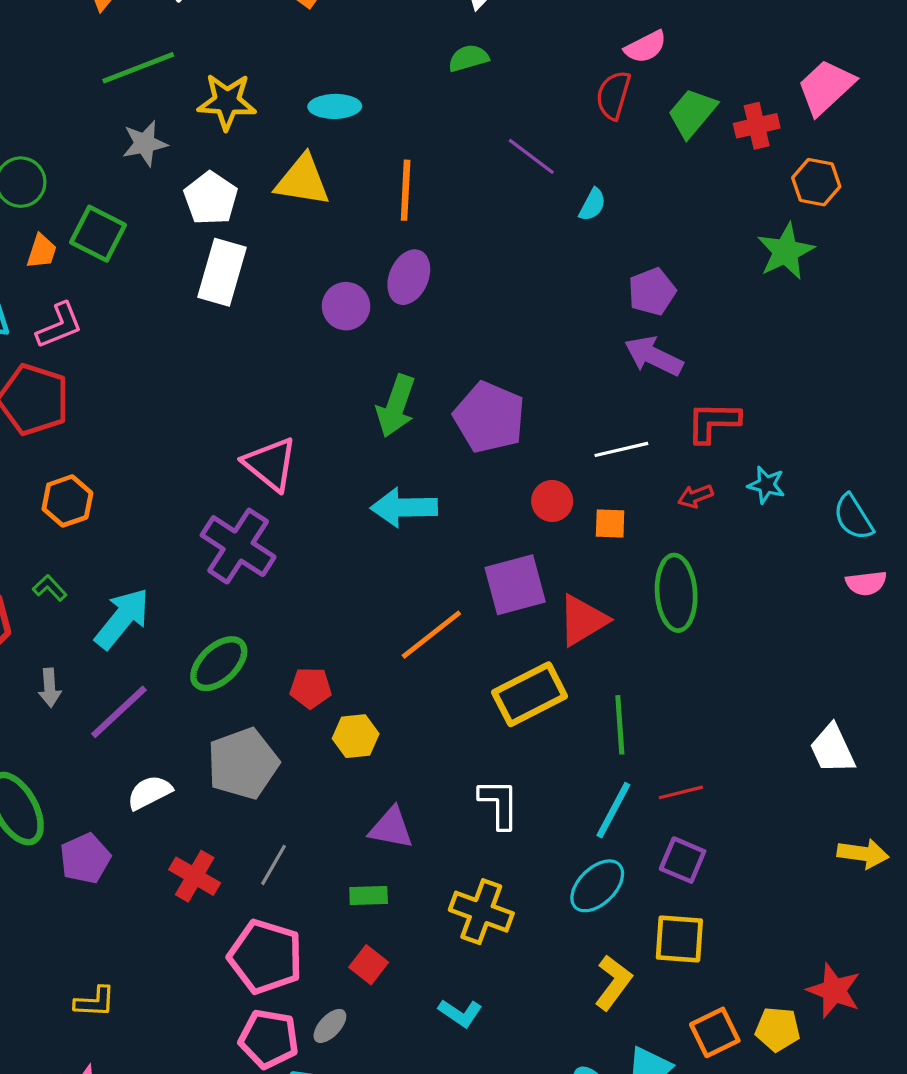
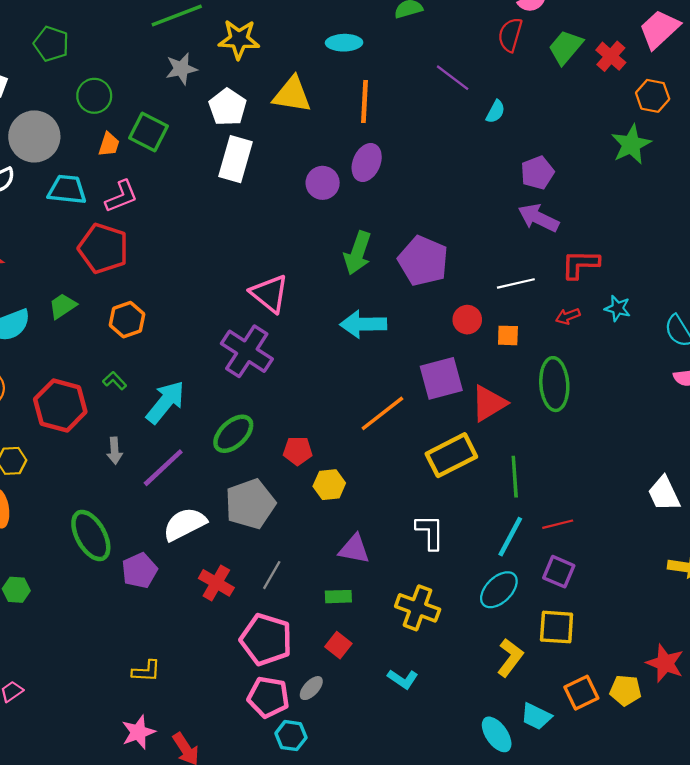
cyan ellipse: (335, 106) -> (344, 43), moved
red cross: (757, 126) -> (611, 56), turned -36
white semicircle: (150, 792) -> (185, 524), size x1.4

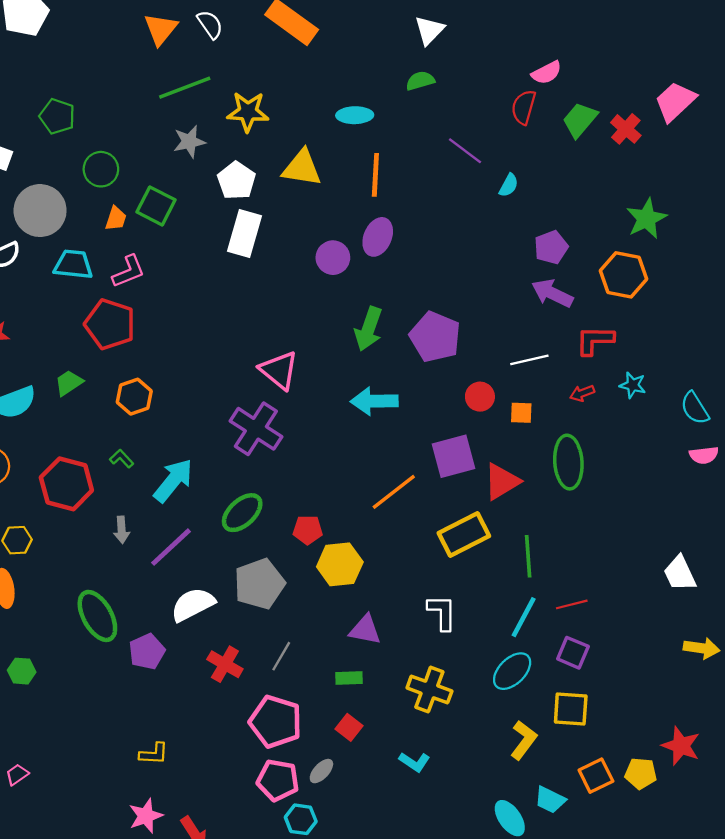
orange hexagon: (653, 96) -> (624, 275), moved, size x1.4
yellow hexagon: (329, 485) -> (340, 564), size x1.4

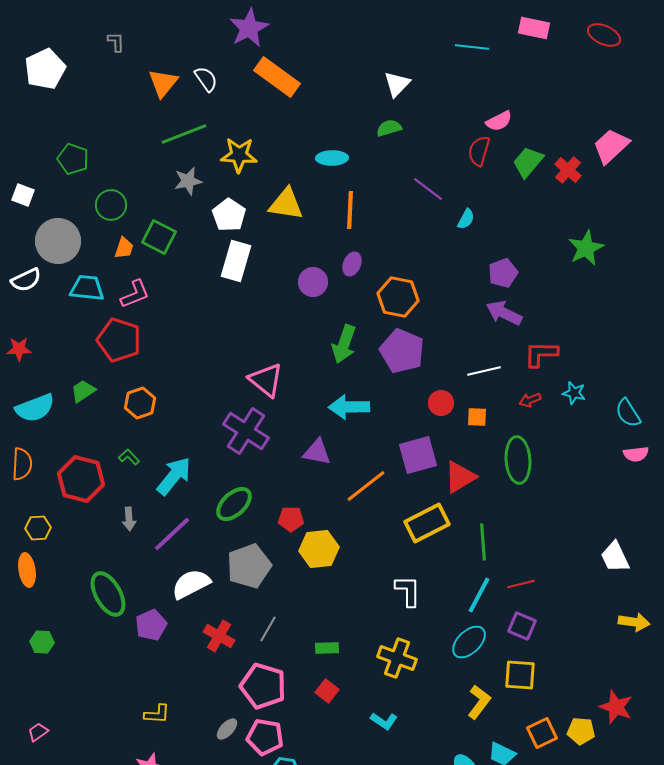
purple ellipse: (378, 237) -> (352, 264), size x0.7
orange hexagon: (624, 275) -> (398, 297), moved
purple triangle: (365, 630) -> (317, 452), moved
gray ellipse: (321, 771) -> (227, 729), moved

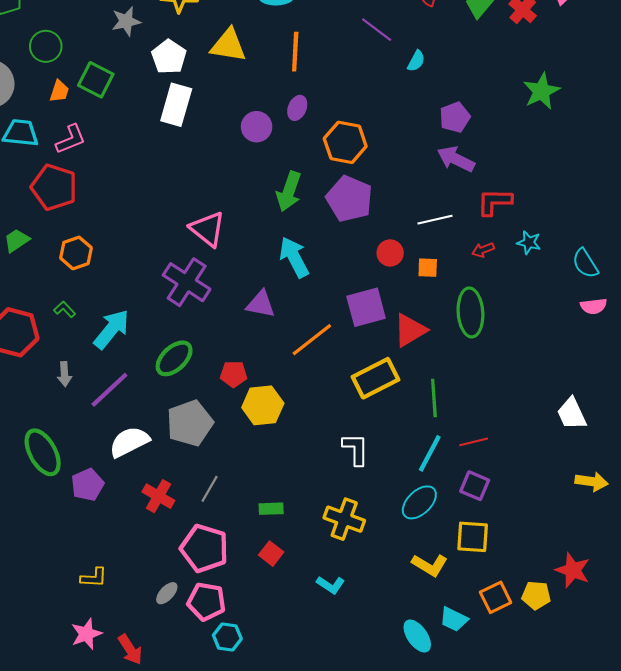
cyan arrow: (349, 407) -> (294, 257), turned 63
yellow L-shape: (479, 702) -> (430, 565), turned 84

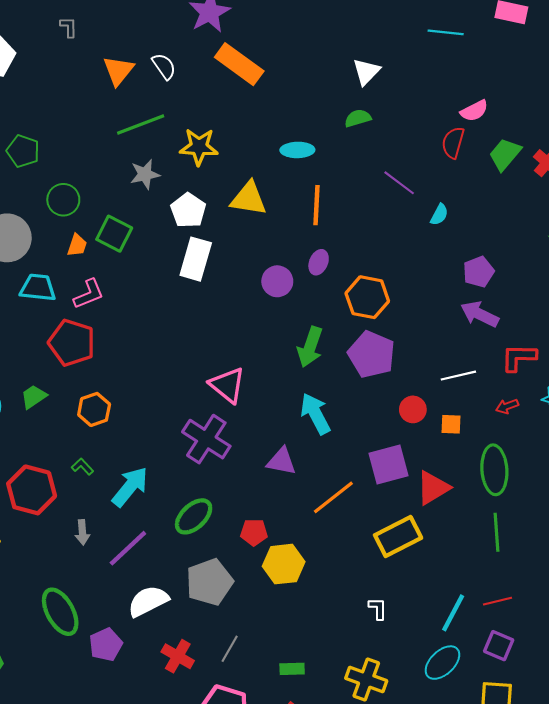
green line: (434, 398) -> (497, 532), moved
white L-shape: (356, 449) -> (378, 609), size x0.7

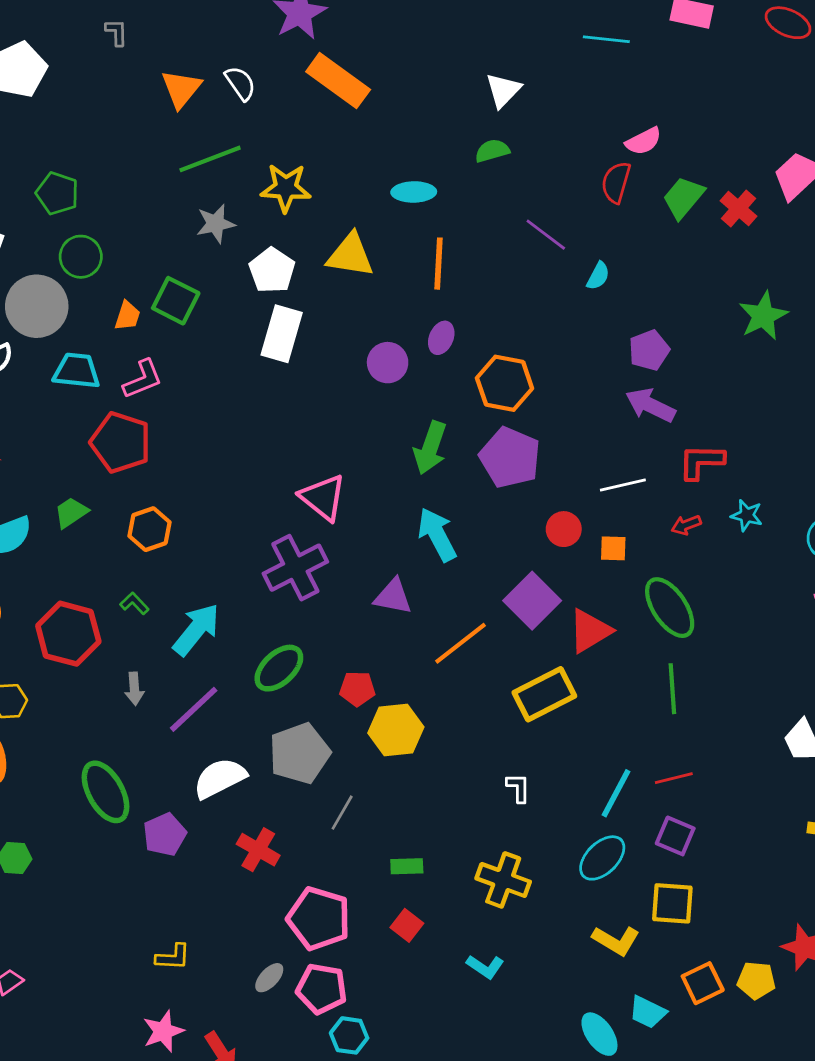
green circle: (63, 200) -> (81, 257), moved
purple cross: (206, 439) -> (295, 568), turned 30
purple square: (388, 465) -> (532, 601), turned -30
green ellipse: (494, 470) -> (670, 608), turned -30
gray line: (230, 649) -> (342, 813), moved

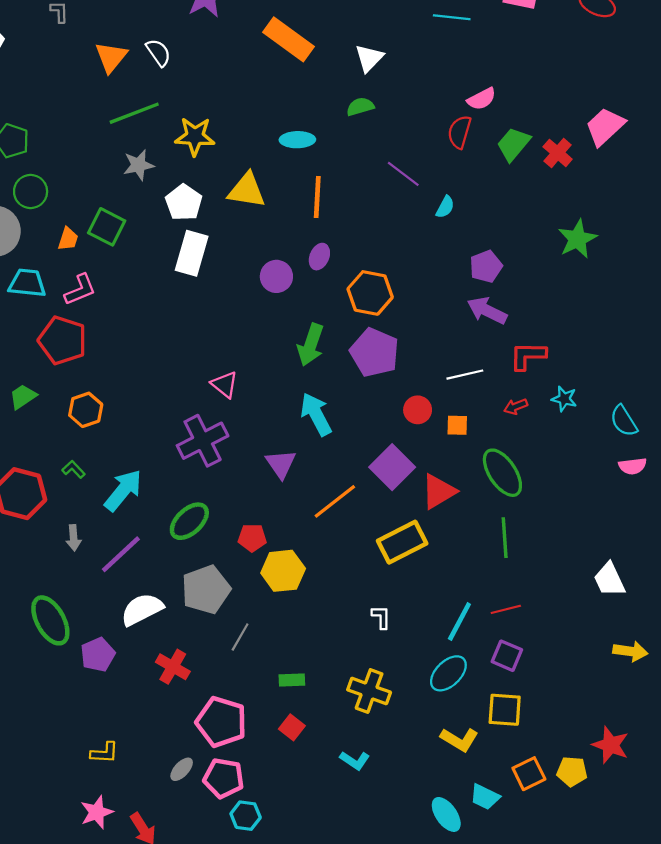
orange rectangle: (338, 81) -> (289, 39), moved
pink triangle: (323, 497) -> (225, 384), size x0.7
purple triangle: (393, 597) -> (281, 464), turned 44

